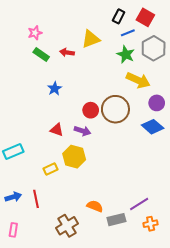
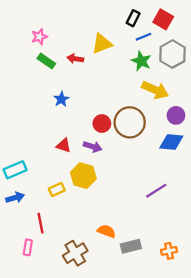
blue diamond: (153, 127) -> (171, 142), turned -35
blue arrow: (13, 197) -> (15, 198), moved
purple line: (139, 204) -> (156, 191), moved
pink rectangle: (13, 230) -> (28, 247), moved

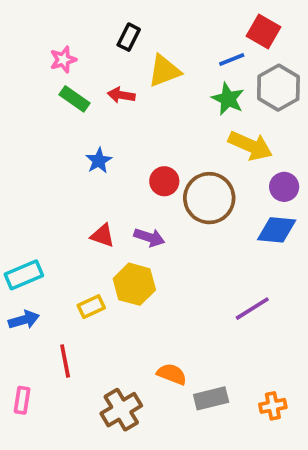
black rectangle: (133, 18) -> (129, 37), moved
red circle: (102, 124) -> (164, 181), moved
pink rectangle: (28, 247) -> (22, 400), moved

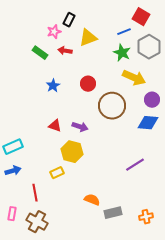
pink star: (63, 60) -> (54, 32), moved
red circle: (164, 181) -> (88, 84), moved
yellow rectangle: (91, 307) -> (57, 173), moved
brown cross: (121, 410) -> (37, 222), moved, turned -30

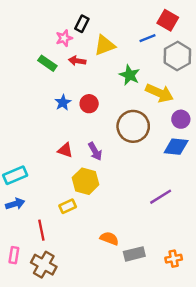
green star: (122, 53) -> (130, 75), moved
red circle: (88, 84) -> (89, 104), moved
purple arrow: (80, 127) -> (95, 151), turned 42

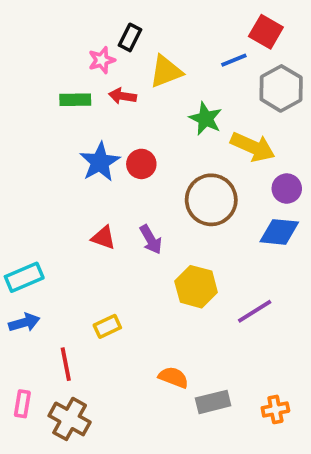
green rectangle: (47, 63) -> (75, 100), turned -36
blue star: (63, 103) -> (100, 162), size x1.5
yellow hexagon: (85, 181) -> (196, 287), moved

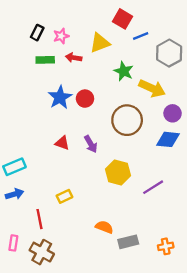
red square: (266, 32) -> (122, 19), moved
black rectangle: (130, 37) -> (37, 33), moved

